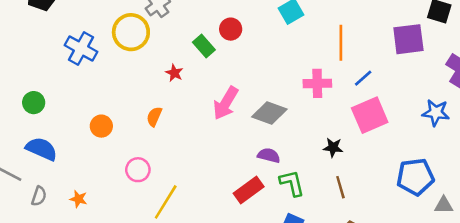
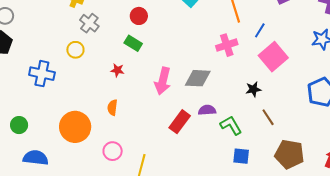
red circle: (231, 29) -> (139, 16), moved
yellow circle: (131, 32) -> (75, 50), size x0.6
orange circle: (101, 126) -> (75, 127), size x1.8
red rectangle: (249, 190) -> (180, 122), moved

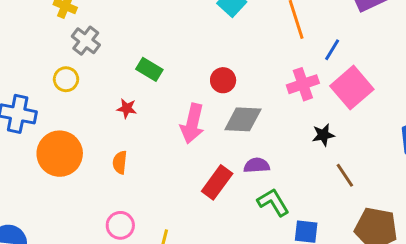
red circle: (139, 16) -> (223, 80), moved
pink cross: (227, 45) -> (303, 84), moved
green L-shape: (231, 125) -> (273, 202), moved
orange circle: (75, 127) -> (60, 154), moved

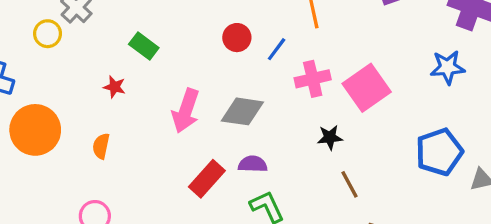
blue line: (332, 50) -> (277, 49), moved
yellow circle: (66, 79) -> (48, 34), moved
red circle: (223, 80) -> (237, 38), moved

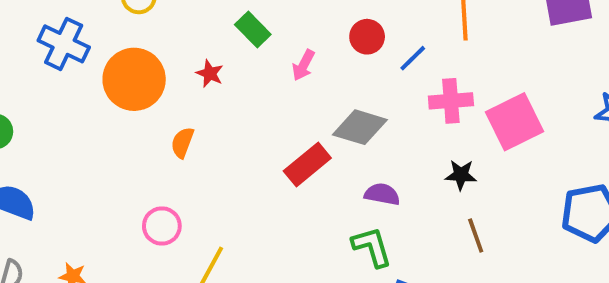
pink arrow: (186, 111) -> (303, 65), moved, size x0.6
orange circle: (35, 130) -> (134, 79), moved
purple semicircle: (253, 164) -> (382, 194), moved
red rectangle: (207, 179) -> (307, 164), moved

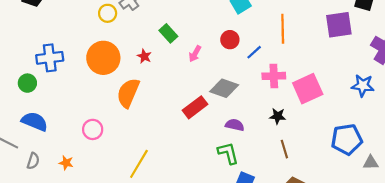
blue cross: (64, 44) -> (50, 58), moved, turned -35
orange semicircle: (182, 143) -> (128, 93), size x1.8
pink circle: (162, 226) -> (93, 129), moved

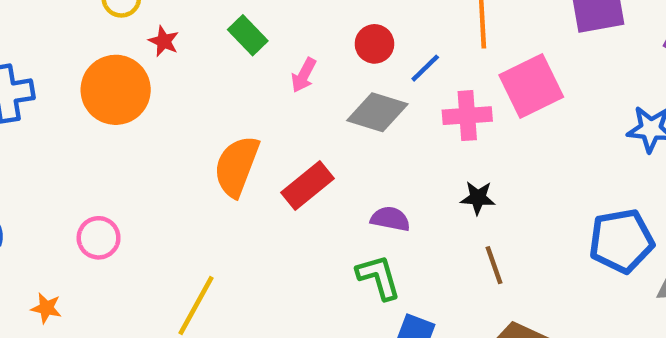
red star: (144, 56) -> (164, 41), moved
gray diamond: (224, 88) -> (377, 112), moved
pink square: (308, 89) -> (531, 86), moved
orange semicircle: (128, 93) -> (237, 166), moved

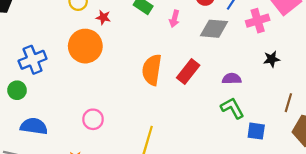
brown line: (494, 265) -> (288, 103), moved, turned 48

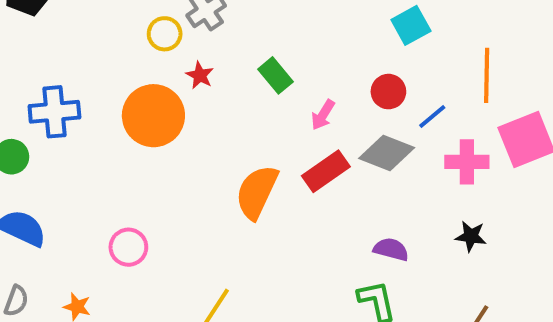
red rectangle: (188, 71) -> (326, 171), moved

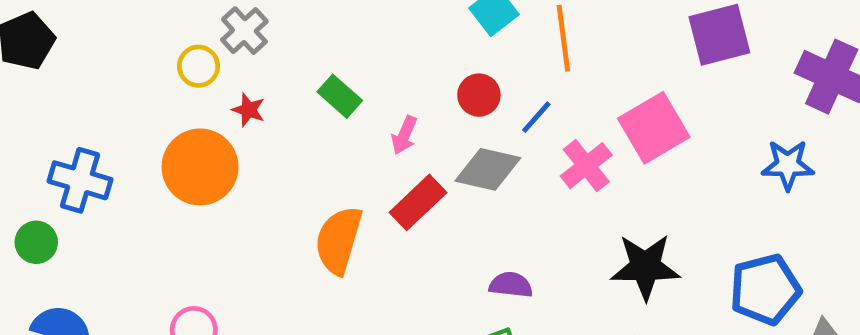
orange line: (487, 75) -> (563, 38), moved
blue cross: (54, 112) -> (80, 180), turned 30
pink cross: (467, 162) -> (586, 166), turned -30
black star: (471, 236) -> (645, 267), moved, size x1.8

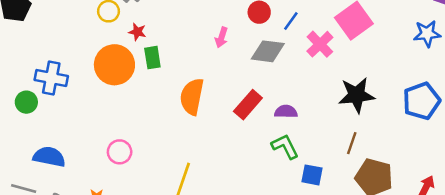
green rectangle: (340, 96) -> (152, 58), moved, turned 45
red rectangle: (418, 202) -> (248, 105), moved
green circle: (36, 242) -> (26, 102), moved

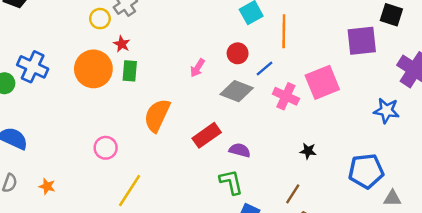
pink cross: (320, 44) -> (286, 96), turned -35
black star: (357, 95) -> (308, 151), size x0.5
pink circle: (120, 152) -> (106, 148), moved

